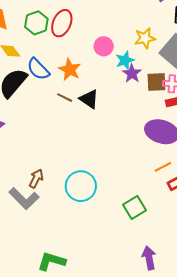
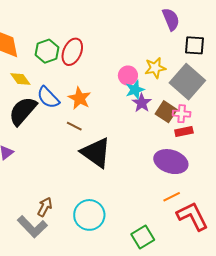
pink circle: (104, 46) -> (128, 76), moved
brown square: (156, 82) -> (166, 112), turned 35
black triangle: (89, 99) -> (96, 153), moved, size x1.6

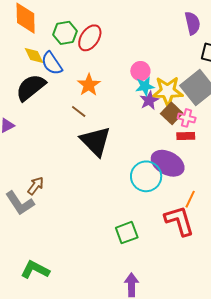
yellow star: (155, 68) -> (168, 91), moved, size x1.4
blue semicircle: (48, 97) -> (52, 63), moved
orange line: (172, 197) -> (190, 199), moved, turned -48
cyan circle: (89, 215) -> (146, 176), moved

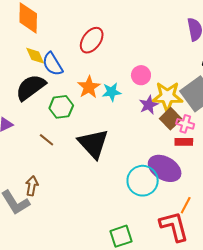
green hexagon: (65, 33) -> (61, 107), moved
cyan star: (145, 86) -> (112, 92), moved
brown line: (79, 111) -> (47, 140), moved
brown arrow: (36, 186) -> (32, 186), turned -30

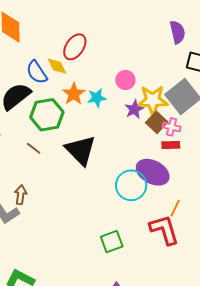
yellow diamond: (35, 56) -> (57, 66), moved
green hexagon: (61, 107) -> (47, 115), size x1.4

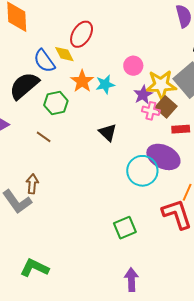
green hexagon: (47, 115) -> (56, 103), size x0.7
pink cross: (172, 127) -> (151, 111), moved
black triangle: (80, 150) -> (108, 132), moved, size x0.6

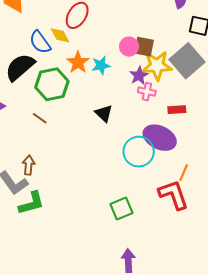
green hexagon: (56, 103) -> (52, 84), size x1.4
brown square: (166, 107) -> (144, 47), moved, turned -30
green L-shape: (35, 268) -> (31, 203), moved, turned 140

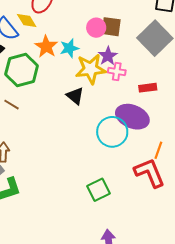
yellow star: (157, 66) -> (91, 69), moved

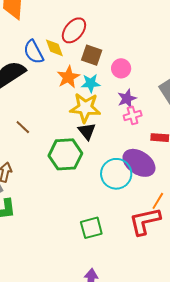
brown square: (111, 27) -> (92, 55), moved
yellow star: (91, 69) -> (85, 108), moved
green hexagon: (22, 70) -> (65, 154), moved
pink cross: (117, 71) -> (133, 115), turned -36
red L-shape: (150, 173) -> (145, 221), turned -92

